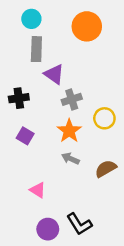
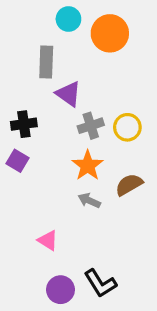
cyan circle: (31, 19) -> (68, 19), moved
yellow circle: (104, 118) -> (127, 127), moved
purple square: (25, 136) -> (18, 161), moved
brown semicircle: (106, 169) -> (129, 185), moved

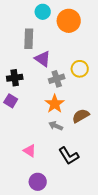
yellow circle: (127, 127) -> (80, 69), moved
black L-shape: (100, 283) -> (69, 156), moved

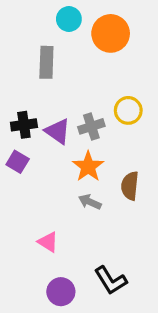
purple triangle: (43, 59) -> (58, 131), moved
brown semicircle: (81, 116) -> (130, 186), turned -54
black L-shape: (69, 156) -> (111, 280), moved

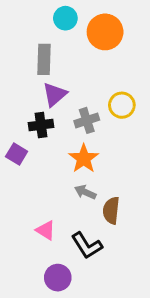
black cross: (24, 125) -> (41, 125), moved
purple triangle: (58, 131) -> (55, 94), moved, turned 44
brown semicircle: (130, 186) -> (111, 210), moved
black L-shape: (111, 280) -> (87, 246), moved

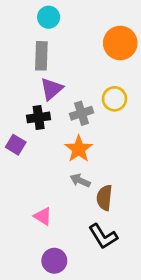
cyan circle: (65, 18) -> (49, 17), moved
orange circle: (105, 32) -> (120, 43), moved
black L-shape: (87, 246) -> (103, 236), moved

